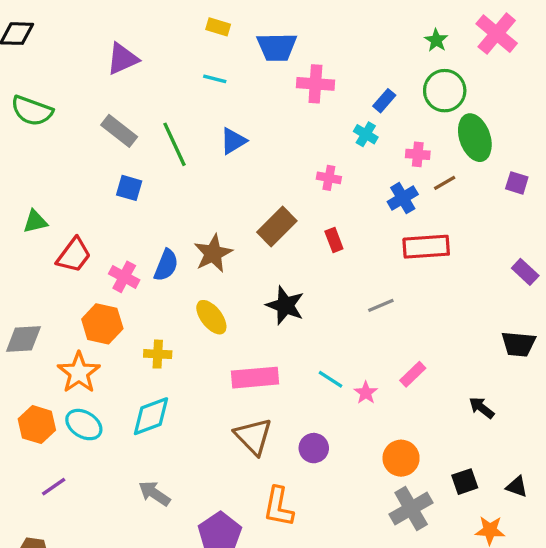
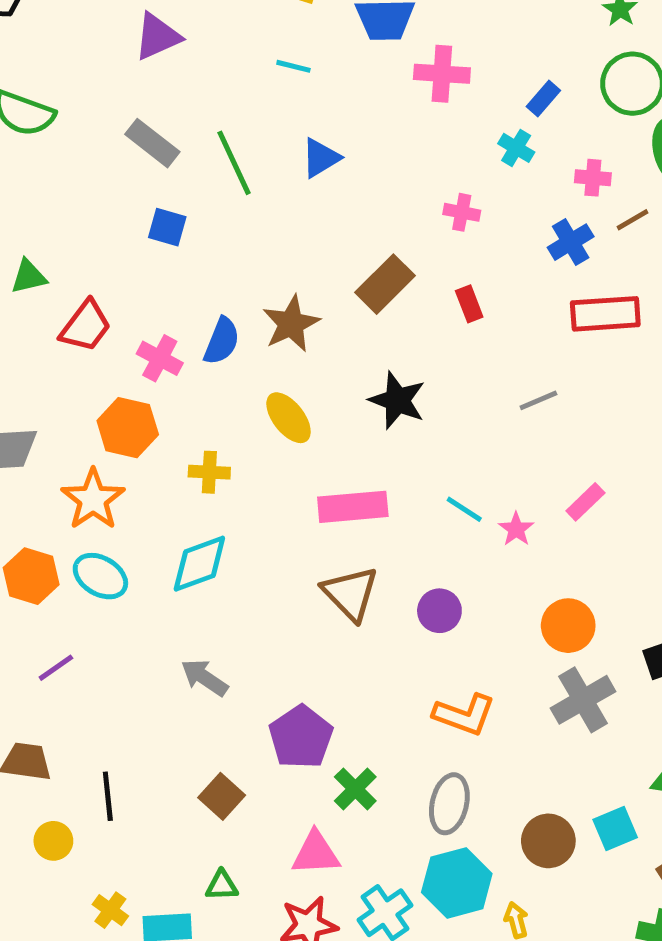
orange L-shape: (279, 507) -> (464, 715), moved, turned -81

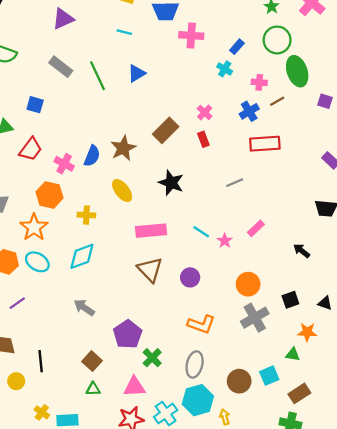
pink cross: (462, 212) -> (205, 112), moved, turned 32
blue square: (167, 227) -> (35, 105), moved
green triangle: (222, 885) -> (93, 389), moved

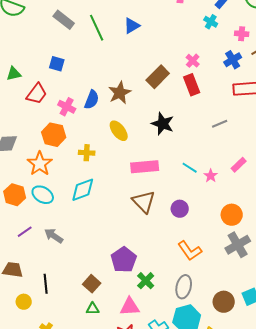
blue square: (35, 105) -> (57, 64), moved
red rectangle: (203, 139) -> (192, 85), size x1.5
gray arrow: (84, 308) -> (54, 236), moved
orange L-shape: (201, 324) -> (190, 251), turned 35

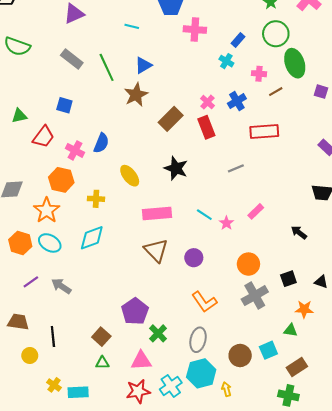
blue cross: (233, 60) -> (237, 101), moved
brown star: (120, 93) -> (136, 95), moved

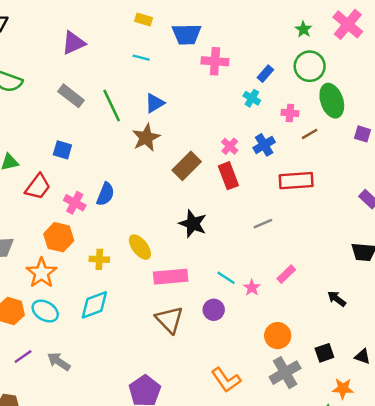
yellow ellipse: (130, 176) -> (140, 247), moved
purple circle: (194, 258) -> (214, 310), moved

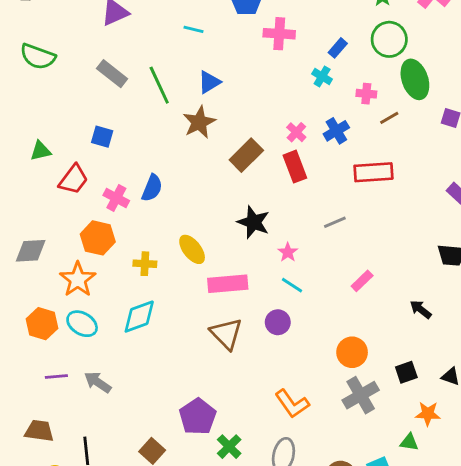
pink star: (252, 288) -> (288, 252), moved
purple line: (23, 357) -> (56, 377), turned 30

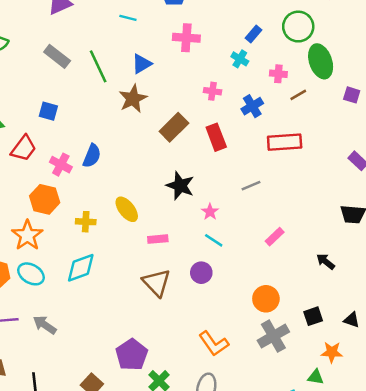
pink cross: (279, 34) -> (186, 38), moved
pink cross: (296, 132) -> (212, 91), moved, turned -35
pink rectangle: (228, 284) -> (158, 239), size x0.6

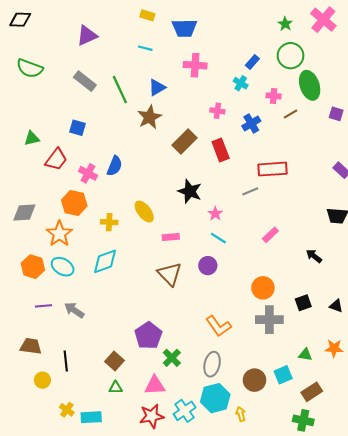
red rectangle: (285, 142) -> (273, 169), moved
gray cross: (273, 336) -> (269, 320), turned 30
orange star: (332, 352) -> (334, 348), moved

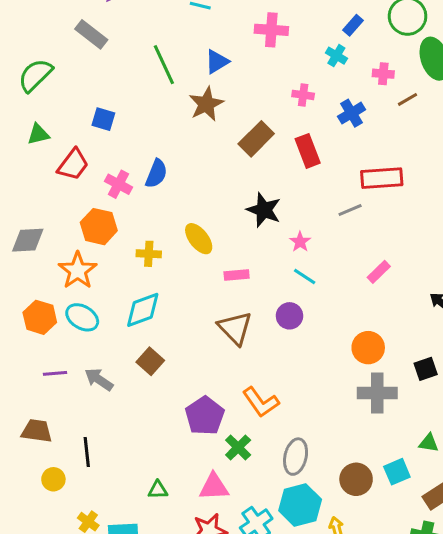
green semicircle: (30, 68) -> (35, 75), moved, turned 115
gray rectangle: (85, 81) -> (91, 34), moved
orange L-shape: (218, 326) -> (261, 402), moved
brown square: (115, 361) -> (150, 361), moved

